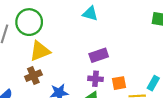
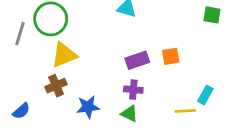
orange square: (119, 83) -> (171, 56), moved

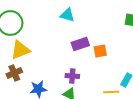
purple rectangle: (137, 60) -> (80, 44), moved

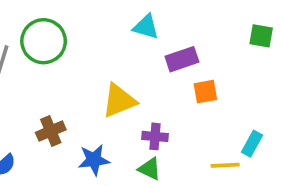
purple rectangle: (80, 44) -> (182, 59), moved
yellow triangle: (20, 50) -> (119, 101), moved

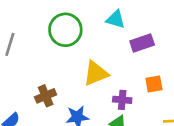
green circle: (44, 41) -> (65, 30), moved
orange square: (205, 92) -> (154, 84), moved

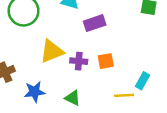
purple cross: (122, 100) -> (79, 61), moved

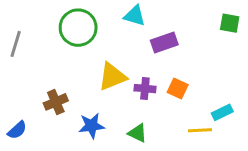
orange square: (106, 61) -> (178, 89), turned 35
cyan rectangle: (143, 81) -> (222, 112), turned 35

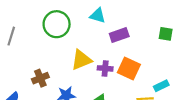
green square: (230, 23) -> (166, 34), moved
orange square: (178, 89) -> (129, 68), size x1.5

